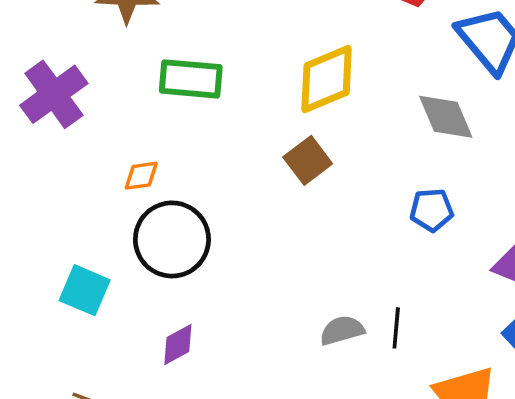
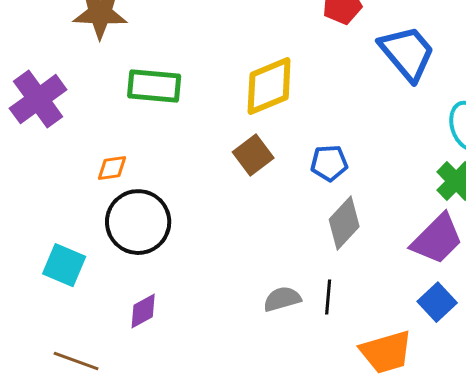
gray diamond: (446, 117) -> (344, 223), moved, turned 66
blue pentagon: (432, 210) -> (329, 163), moved

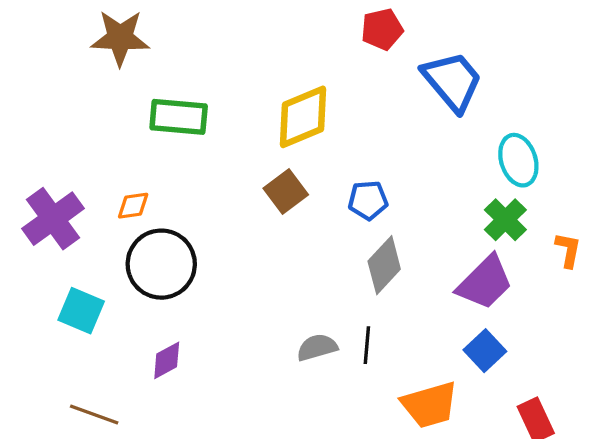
purple cross: (38, 99) -> (53, 219), moved

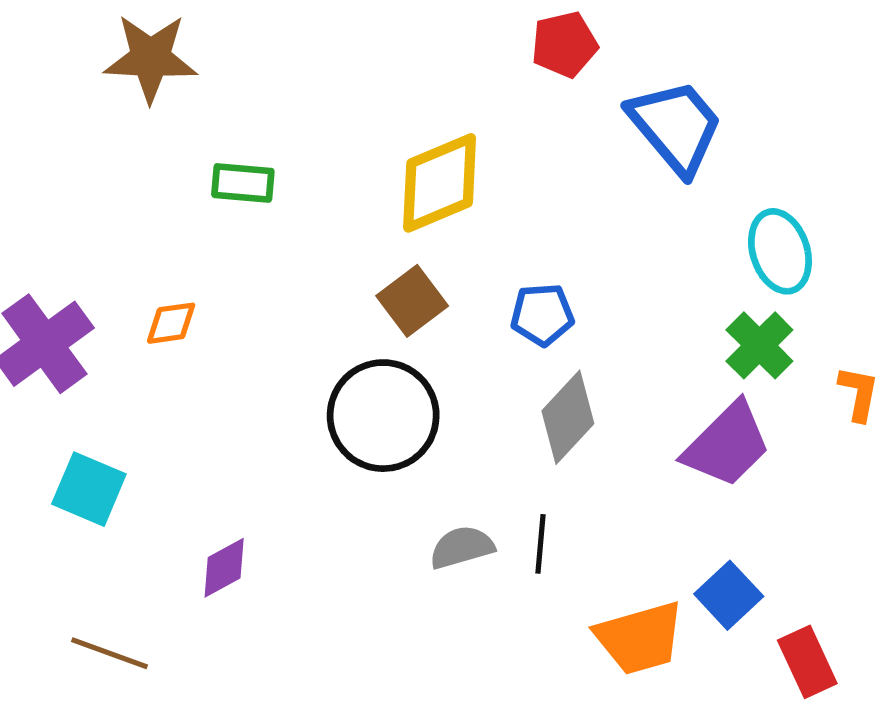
green rectangle: (179, 117) -> (243, 183), size x0.7
black circle: (161, 264) -> (383, 416), moved
blue square: (485, 351) -> (729, 595), moved

